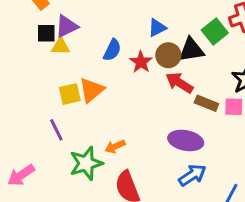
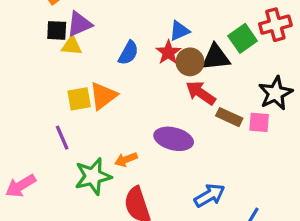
red star: (141, 62) -> (168, 52), moved
purple ellipse: (186, 140) -> (174, 139), moved

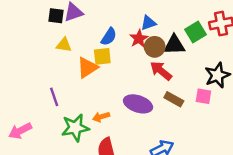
yellow triangle: (72, 46) -> (64, 45), moved
yellow square: (79, 99) -> (102, 56), moved
brown rectangle: (229, 117) -> (174, 99), moved

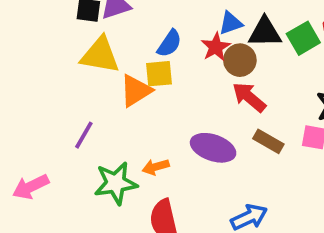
yellow triangle: (64, 45) -> (100, 55), size x1.6
black triangle: (174, 45) -> (265, 32), moved
purple line: (54, 97) -> (84, 135), turned 48

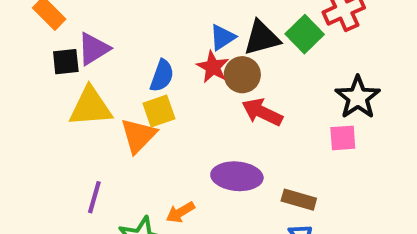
brown rectangle: (268, 141) -> (299, 200), moved

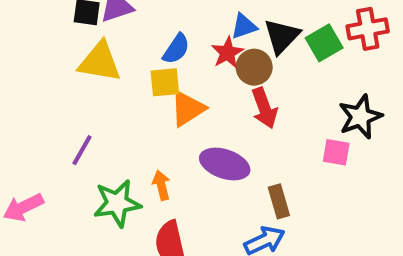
black triangle: (262, 38) -> (282, 36), turned -45
red arrow: (262, 112) -> (264, 108), turned -150
orange triangle: (138, 136) -> (188, 109), moved
brown rectangle: (299, 200) -> (279, 201), turned 44
orange arrow: (180, 212) -> (161, 185), turned 92

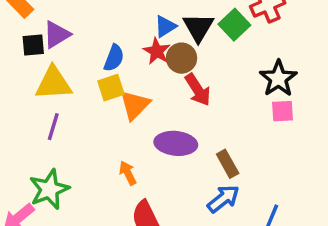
purple line: (82, 150) -> (53, 127), moved
pink square: (336, 152) -> (283, 111), moved
green star: (117, 203) -> (49, 189), moved

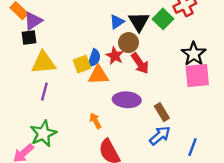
purple triangle: (57, 35) -> (33, 21), moved
red star: (157, 51) -> (115, 56), moved
blue semicircle: (114, 58) -> (94, 58), moved
orange triangle: (135, 105) -> (98, 75), turned 45
pink square: (283, 111) -> (197, 76), size x1.6

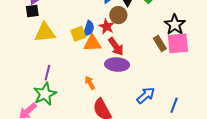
red arrow: (140, 63) -> (116, 47), moved
purple line: (44, 92) -> (47, 73), moved
brown rectangle: (162, 112) -> (160, 43), moved

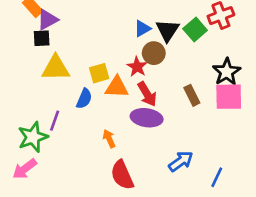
blue semicircle: (89, 29) -> (84, 99), moved
brown rectangle: (160, 43) -> (192, 95), moved
green star: (45, 94) -> (33, 137), moved

